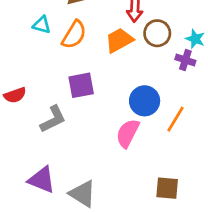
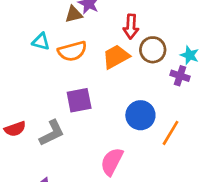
orange semicircle: (74, 35) -> (72, 51), turned 44
red semicircle: (15, 95) -> (15, 129), moved
pink semicircle: (128, 133) -> (112, 162), moved

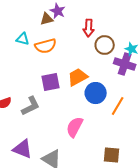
orange trapezoid: (116, 57) -> (78, 77), moved
purple cross: (180, 76) -> (125, 64), size x1.5

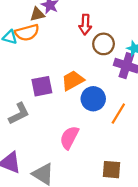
orange semicircle: (46, 46) -> (27, 33), moved

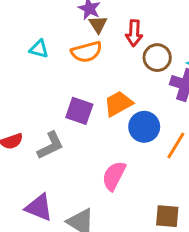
brown triangle: (37, 14) -> (98, 24), moved, turned -49
orange semicircle: (27, 33) -> (86, 52), moved
purple square: (42, 86) -> (79, 111), turned 30

